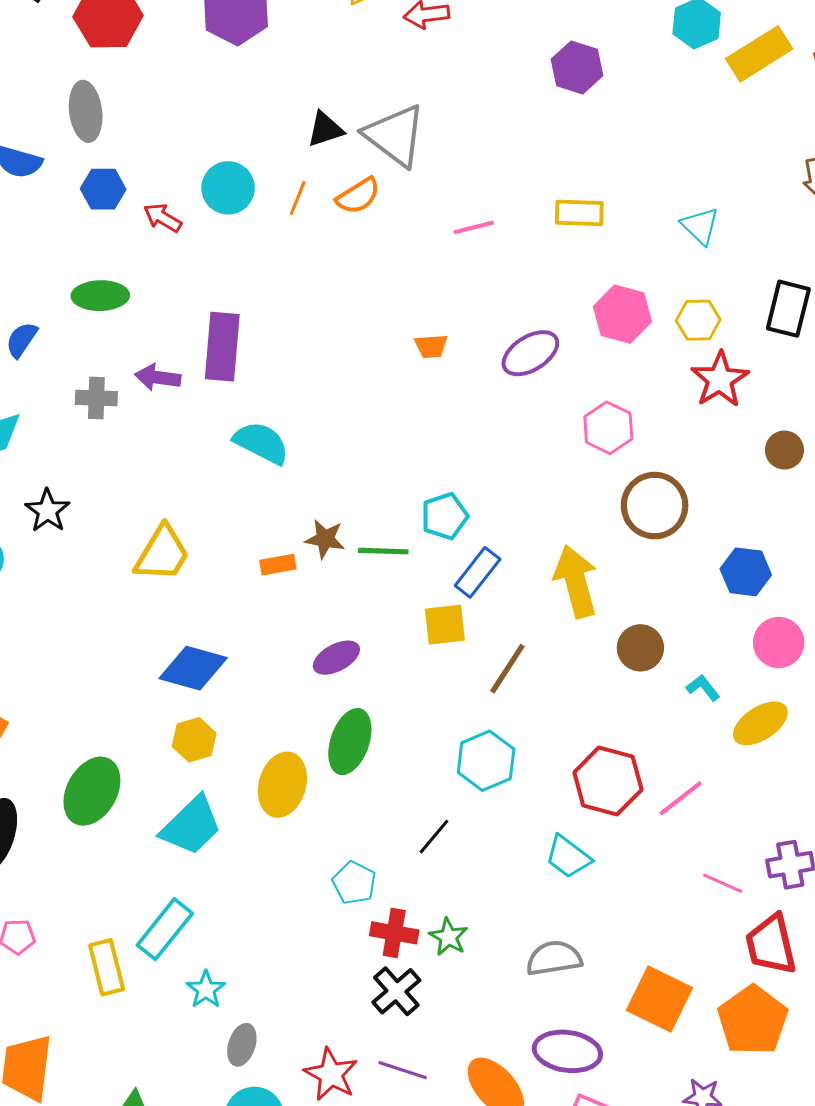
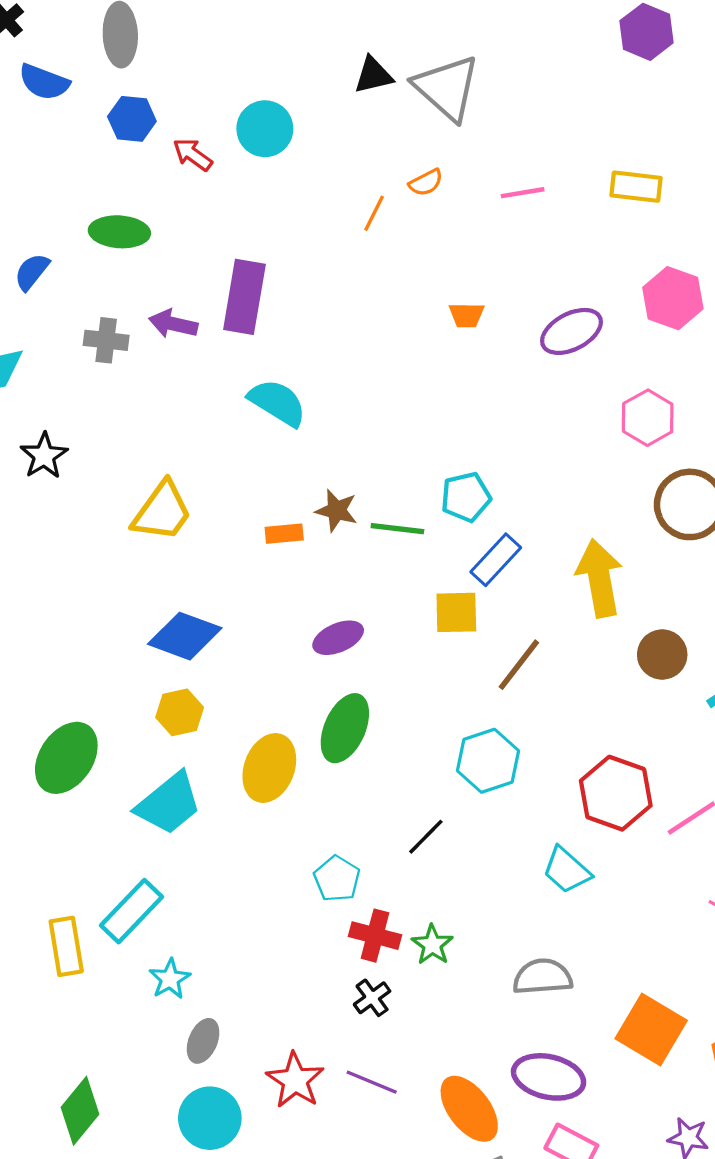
orange semicircle: (358, 196) -> (426, 182), moved, size x0.7
orange line: (298, 198) -> (374, 213), moved
black cross: (396, 991) -> (372, 998), size x0.7

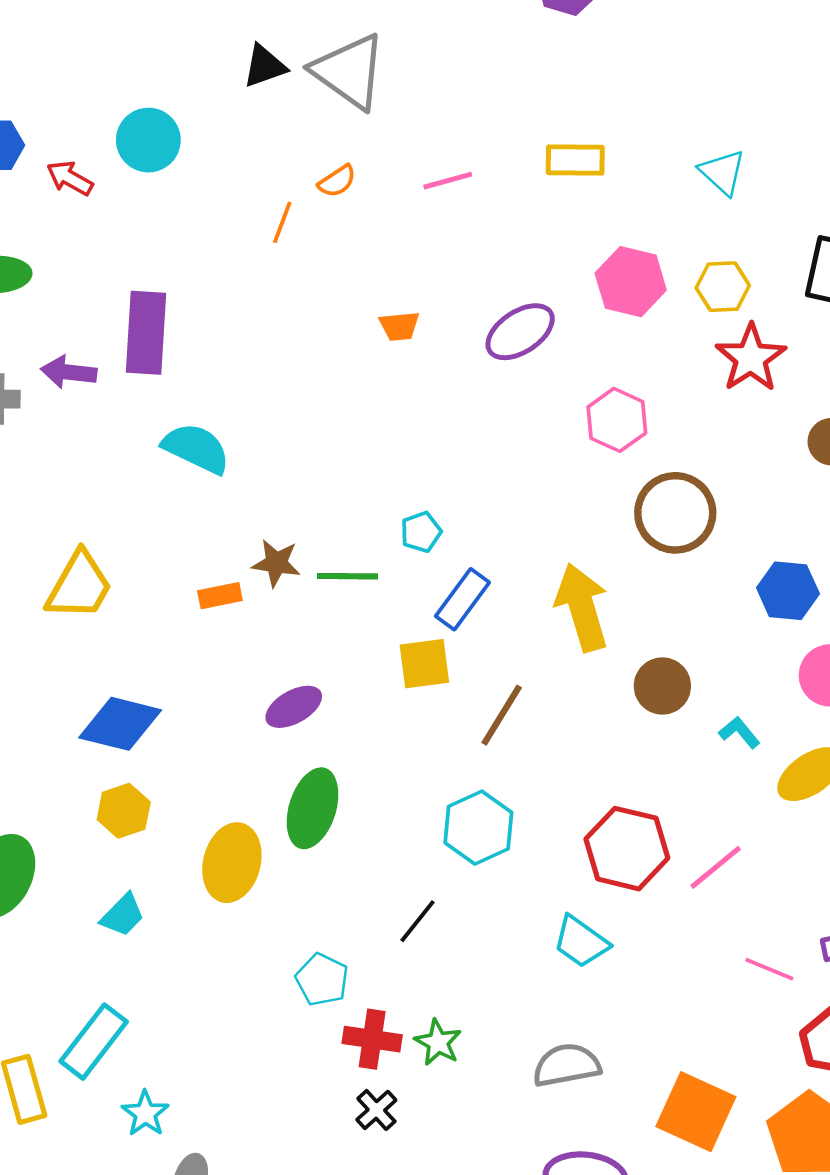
cyan pentagon: (466, 497) -> (421, 532), size x0.7
cyan trapezoid: (169, 804) -> (123, 915), size x0.6

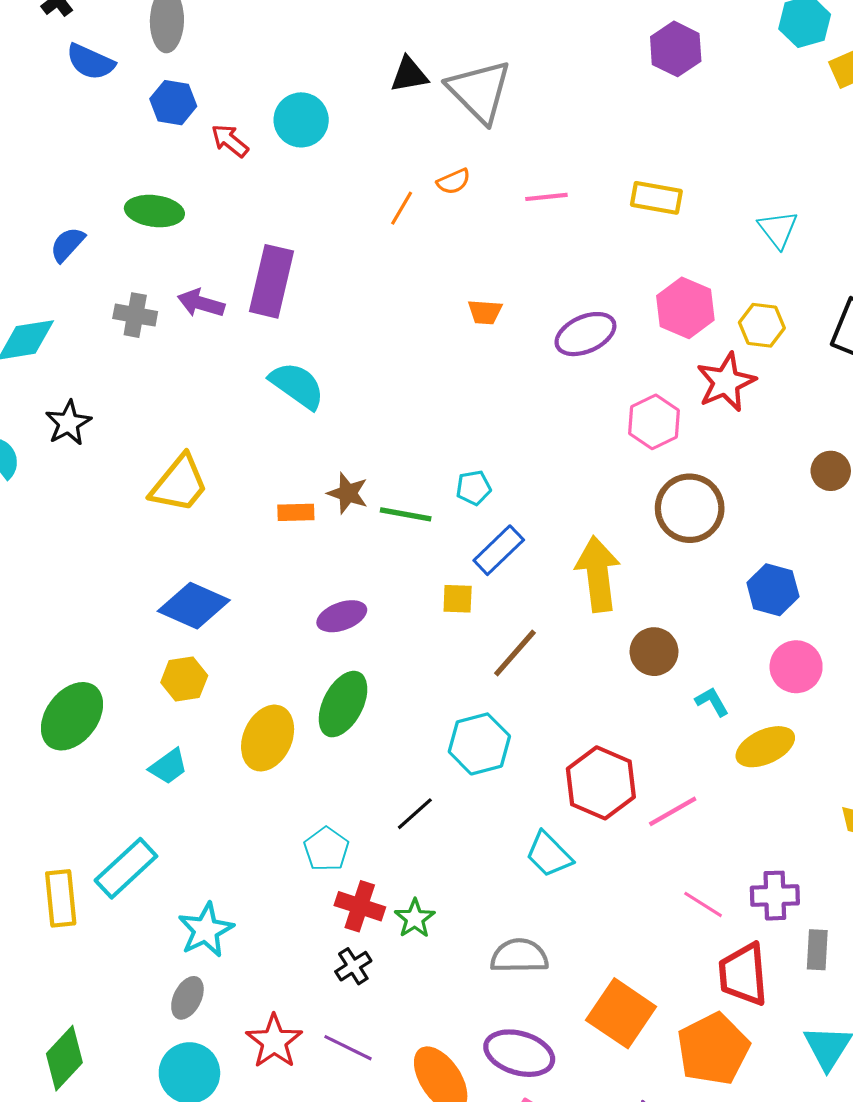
red star: (751, 358) -> (726, 382), moved
yellow square: (424, 664) -> (458, 599), size x0.7
cyan star: (145, 1114) -> (206, 930), moved, size x1.4

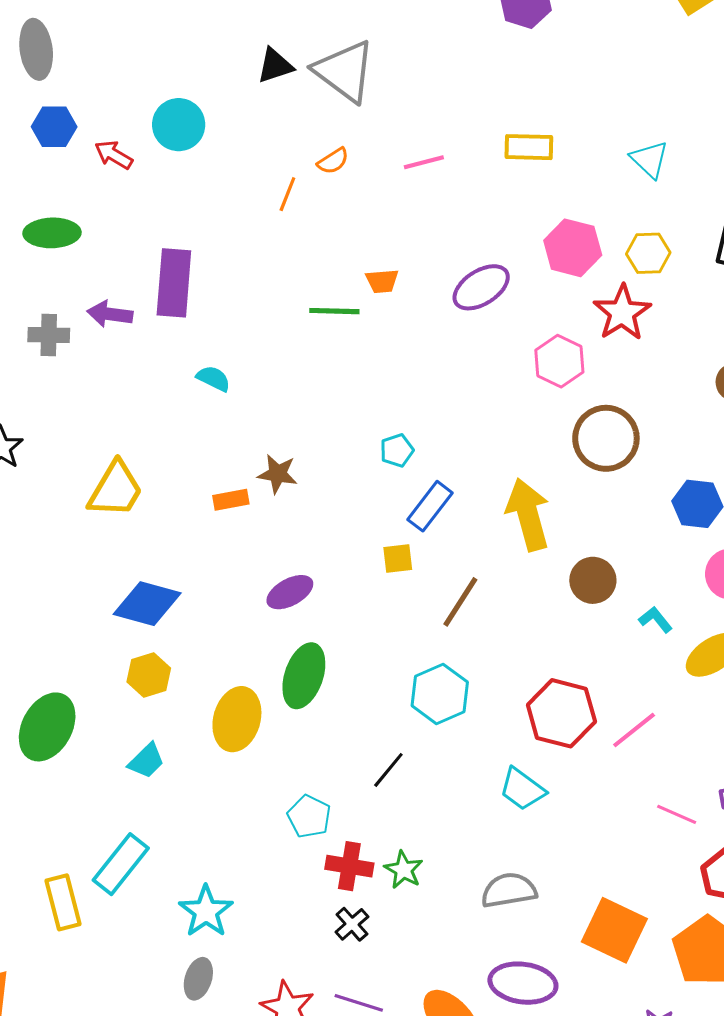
cyan semicircle: (297, 385) -> (214, 378), size x0.6
green line: (406, 514) -> (334, 311), moved

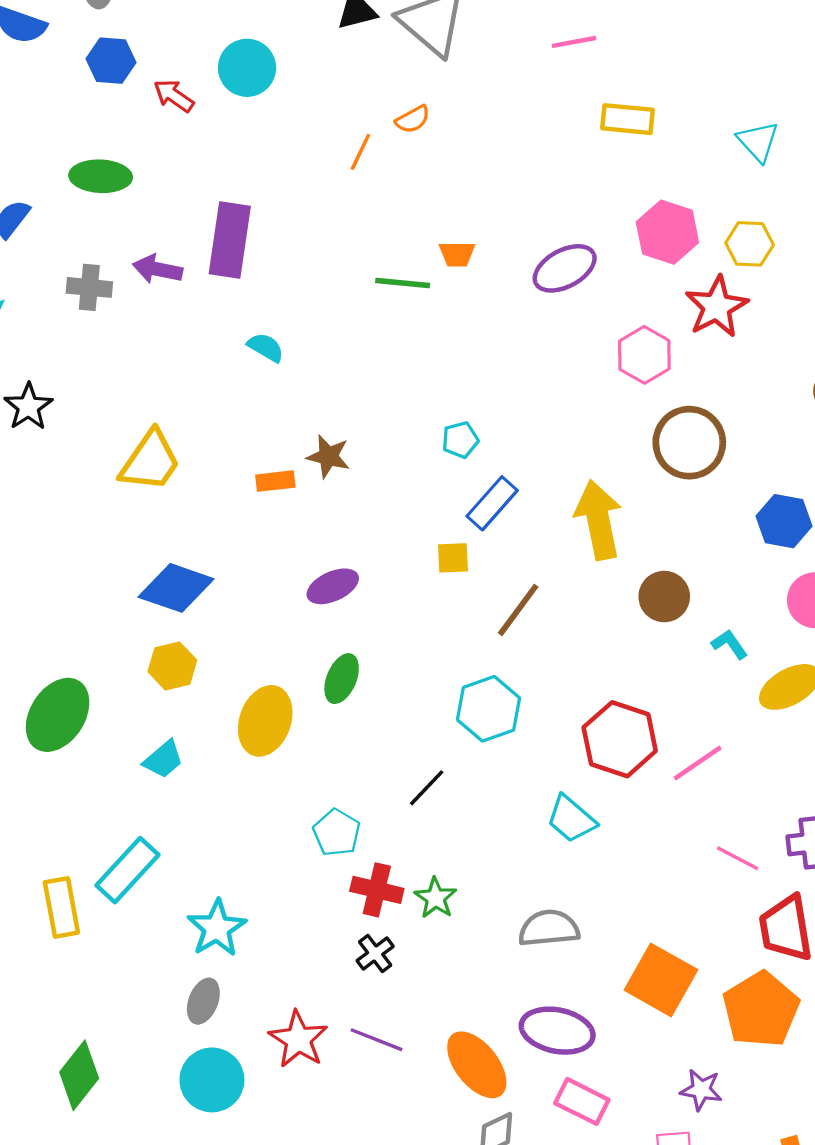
pink line: (424, 162) -> (574, 42), moved
green ellipse: (304, 676) -> (342, 679), size x0.7

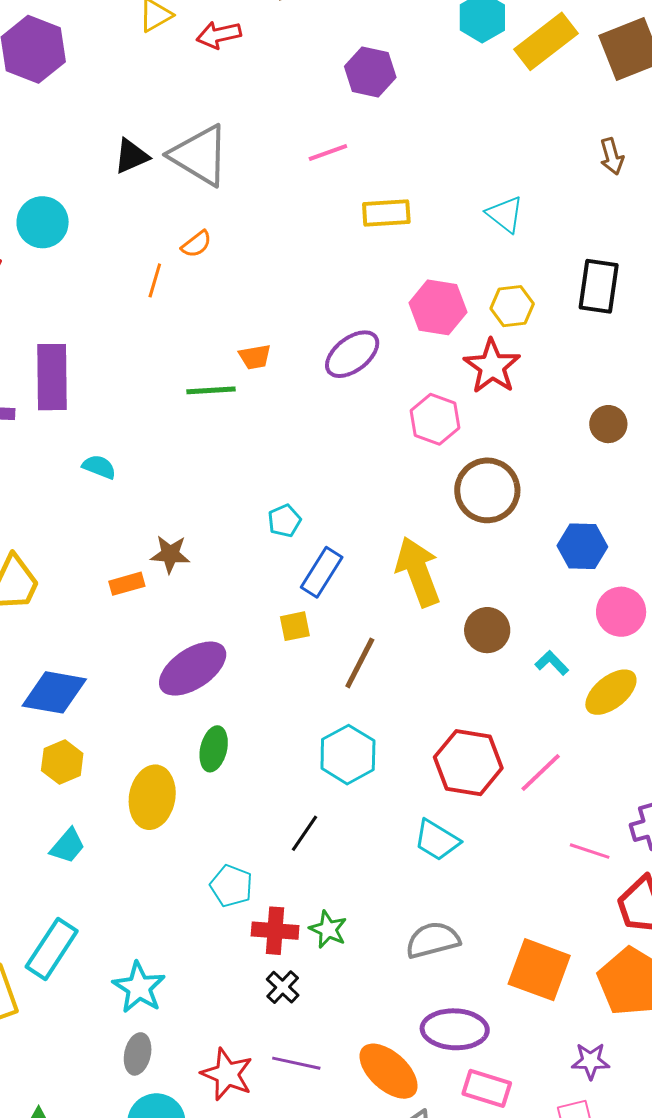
purple ellipse: (333, 586) -> (193, 669), size x1.5

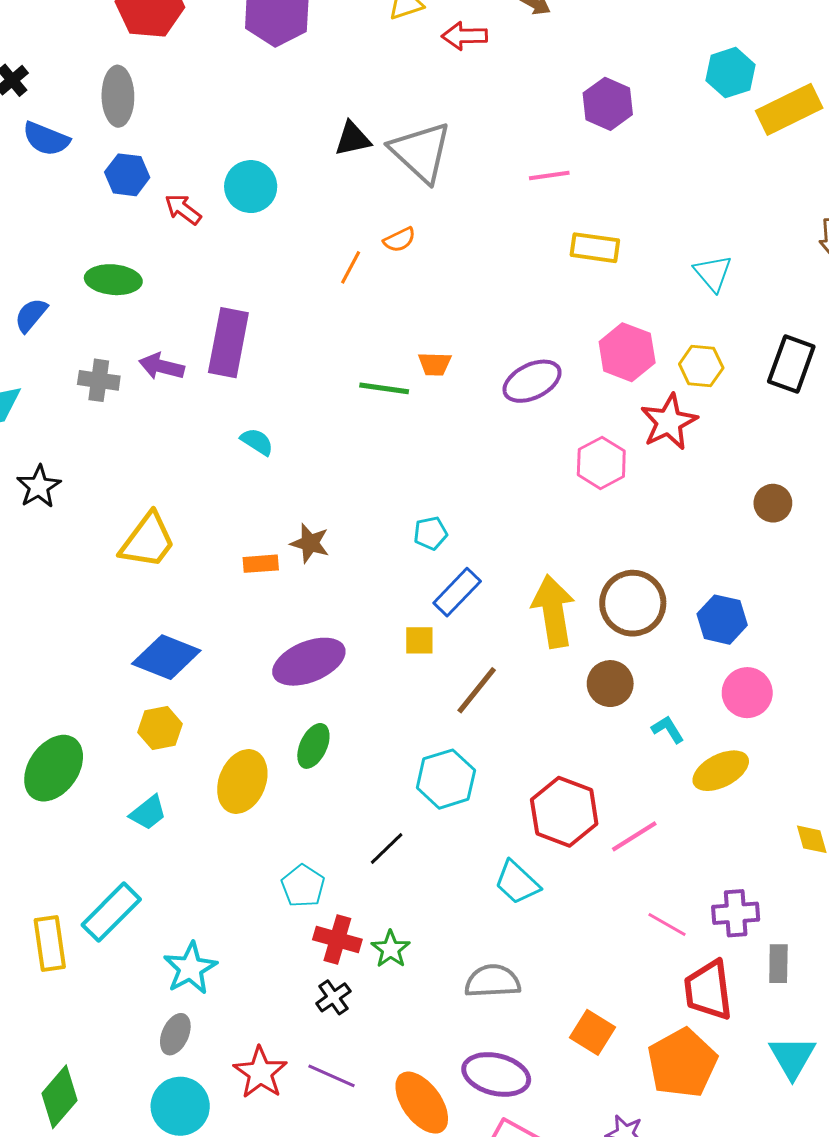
brown circle: (487, 490) -> (633, 603), moved
orange square: (539, 970) -> (593, 1032), size x0.7

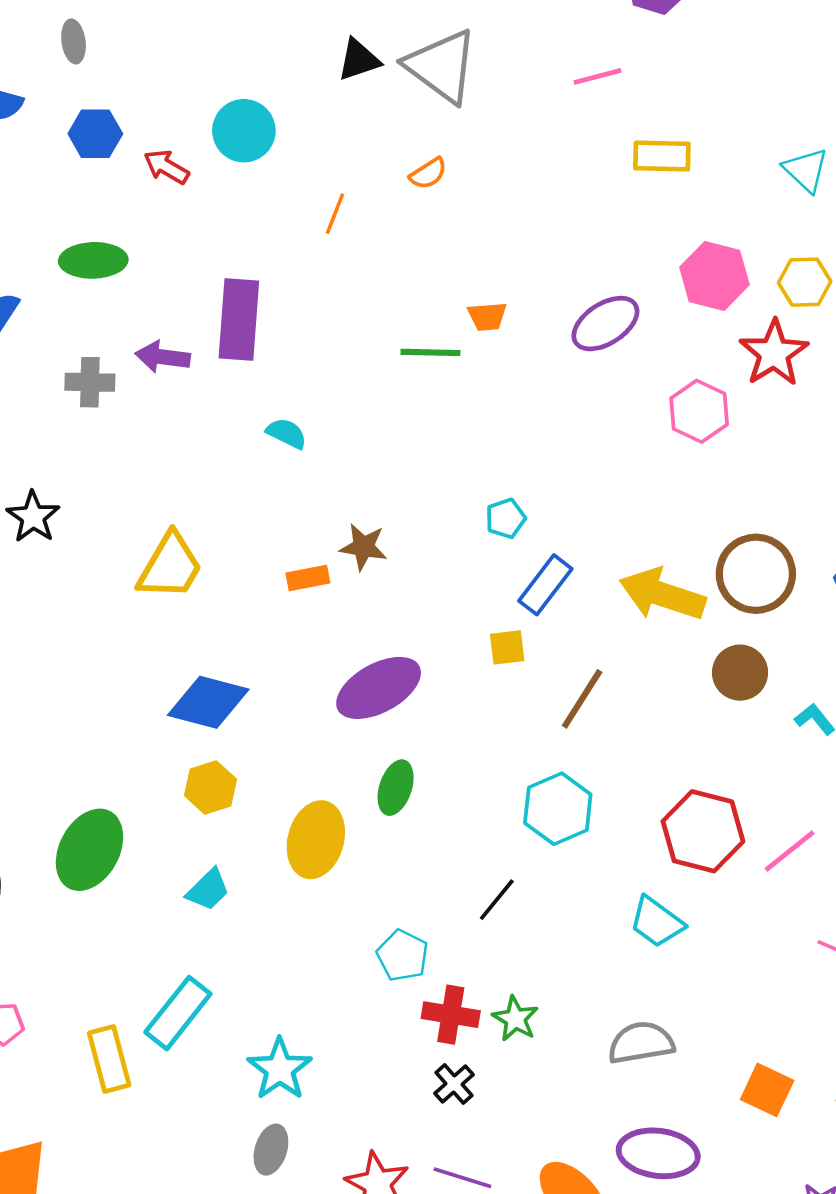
gray ellipse: (118, 96) -> (74, 41), size x0.6
orange line: (351, 267) -> (335, 214), moved
yellow arrow: (553, 611) -> (662, 594), turned -56

